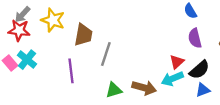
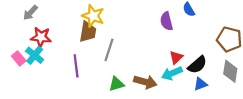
yellow star: (53, 20) -> (93, 16), moved
red star: (19, 30) -> (41, 37), moved
purple semicircle: (195, 38) -> (166, 21), moved

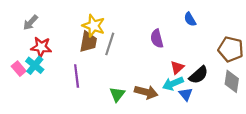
purple semicircle: (166, 21) -> (157, 39), moved
gray line: (109, 50) -> (110, 44), moved
green triangle: (117, 84) -> (117, 94), turned -35
blue triangle: (201, 84) -> (186, 94), moved, turned -48

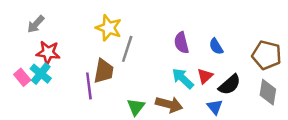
blue semicircle: (190, 19) -> (216, 46), moved
brown trapezoid: (88, 42) -> (104, 71), moved
cyan arrow: (173, 84) -> (183, 79), moved, turned 66

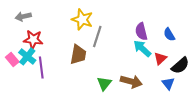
gray arrow: (36, 24) -> (23, 16), turned 35
cyan arrow: (183, 79) -> (142, 48), moved
purple line: (89, 86) -> (41, 67), moved

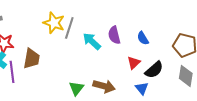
gray line: (97, 36) -> (69, 28), moved
cyan arrow: (142, 48) -> (92, 41), moved
brown trapezoid: (78, 54) -> (32, 59), moved

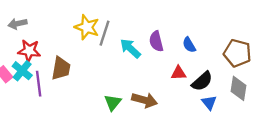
red triangle: (134, 63) -> (179, 73), turned 40
blue triangle: (142, 88) -> (209, 102), moved

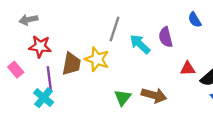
yellow star: (87, 27) -> (97, 59), moved
blue semicircle: (189, 45) -> (195, 20), moved
cyan cross: (22, 71) -> (44, 98), moved

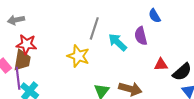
blue semicircle: (195, 20) -> (155, 16), moved
brown trapezoid: (71, 64) -> (22, 60), moved
purple line: (49, 79) -> (18, 78), moved

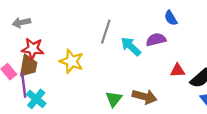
purple semicircle: (141, 36) -> (156, 40), turned 90
yellow star: (78, 56) -> (72, 61), moved

